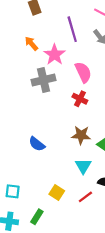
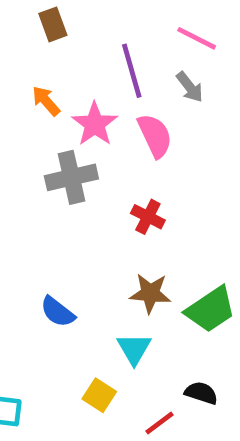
pink semicircle: (83, 72) -> (155, 136), moved
cyan triangle: (83, 166) -> (134, 349), moved
yellow square: (57, 193) -> (99, 395), moved

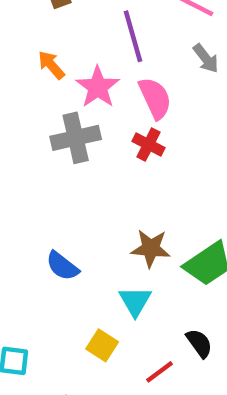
gray arrow: (190, 87) -> (206, 58), moved
red cross: (148, 217) -> (148, 144), moved
black semicircle: (201, 393) -> (199, 343), turned 36

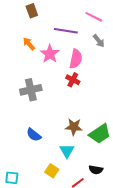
purple line: (133, 36) -> (66, 31), turned -65
pink semicircle: (155, 98) -> (76, 59), turned 36
gray cross: (76, 138) -> (31, 90), moved
black semicircle: (199, 343) -> (96, 170), turned 136

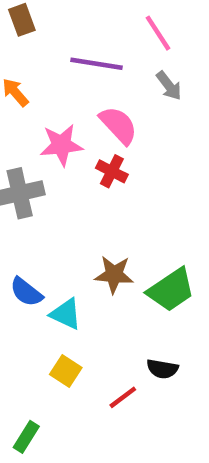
pink line: (94, 17) -> (158, 33), turned 30
pink star: (50, 54) -> (61, 145), moved, turned 30
pink semicircle: (76, 59) -> (118, 125), turned -54
cyan triangle: (67, 151) -> (66, 314), moved, turned -35

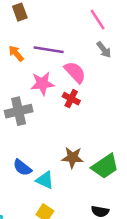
purple line: (96, 64) -> (49, 50), moved

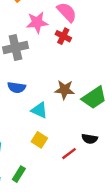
blue semicircle: (22, 168) -> (17, 87), moved, turned -30

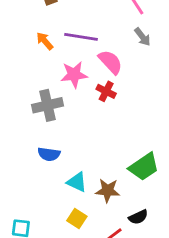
brown star: (64, 90) -> (108, 191), moved
black semicircle: (90, 139) -> (138, 217), turned -35

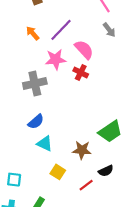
purple line: (81, 37) -> (61, 30), turned -55
blue semicircle: (49, 154) -> (36, 122), turned -49
cyan triangle: (77, 182) -> (45, 144), moved

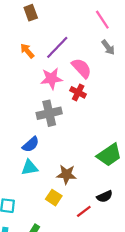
gray cross: (35, 83) -> (49, 113), moved
cyan triangle: (45, 144) -> (30, 168), moved, turned -35
brown star: (82, 150) -> (66, 174), moved

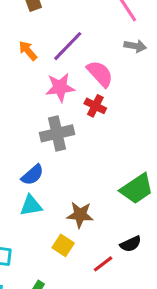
gray arrow: (108, 47) -> (135, 46), turned -42

